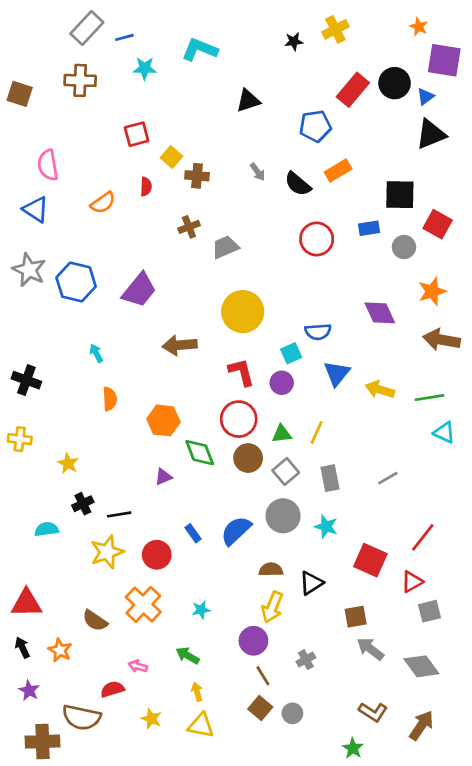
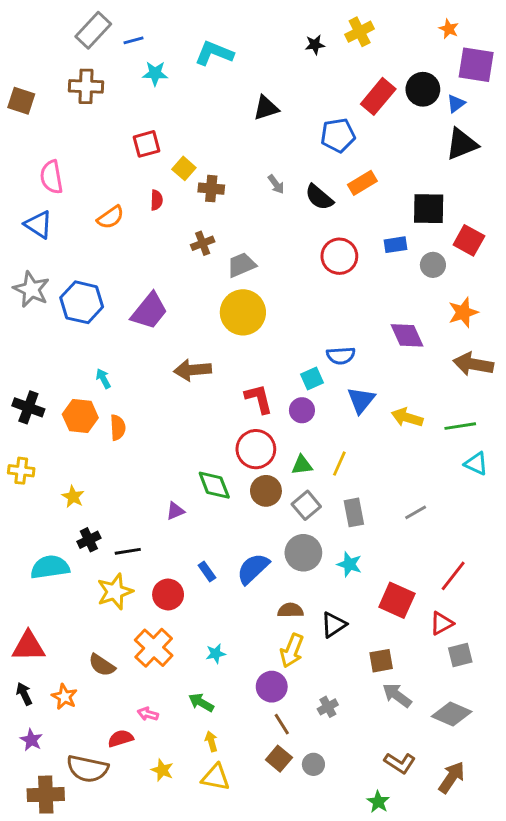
yellow circle: (243, 312) -> (243, 312), moved
orange hexagon: (163, 420) -> (80, 416), moved
cyan semicircle: (47, 529) -> (50, 567), size x1.5
gray diamond: (421, 666) -> (452, 714), turned -30

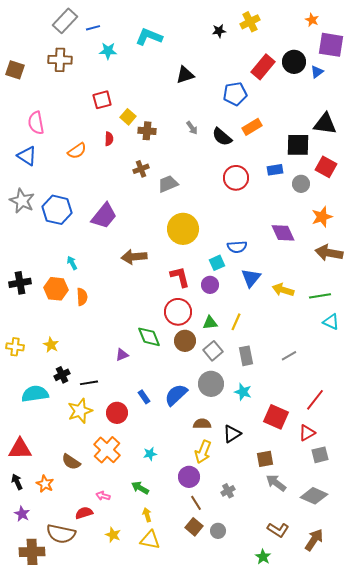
black triangle: (462, 144) -> (325, 124), moved, turned 30
yellow circle: (243, 312) -> (183, 229), moved
black cross: (28, 407) -> (20, 283), turned -30
yellow cross: (21, 471) -> (15, 347), moved

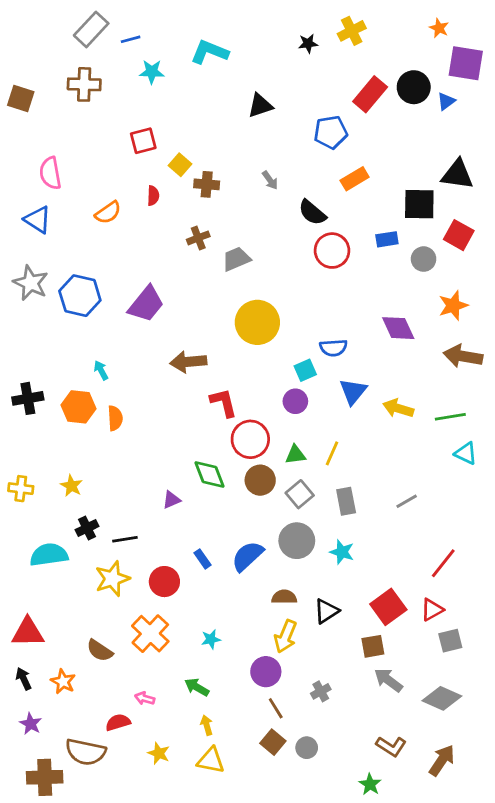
black semicircle: (222, 137) -> (312, 213), moved
red L-shape: (180, 277) -> (224, 403), moved
red square: (276, 417) -> (388, 607), moved, turned 30

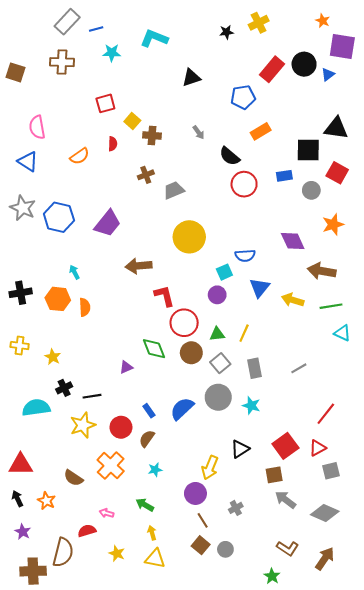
brown arrow: (463, 356) -> (322, 271), moved
yellow cross: (21, 489) -> (20, 346), moved
brown semicircle: (284, 597) -> (147, 439), moved, turned -54
brown semicircle: (86, 752) -> (63, 552), turned -88

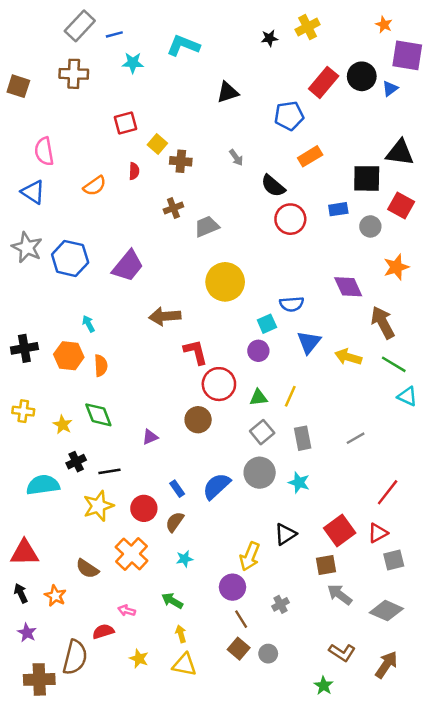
brown arrow: (322, 271) -> (383, 322), turned 52
green line: (331, 306) -> (394, 364), turned 40
green diamond: (154, 349) -> (98, 415), moved
brown circle: (191, 353) -> (198, 420), moved

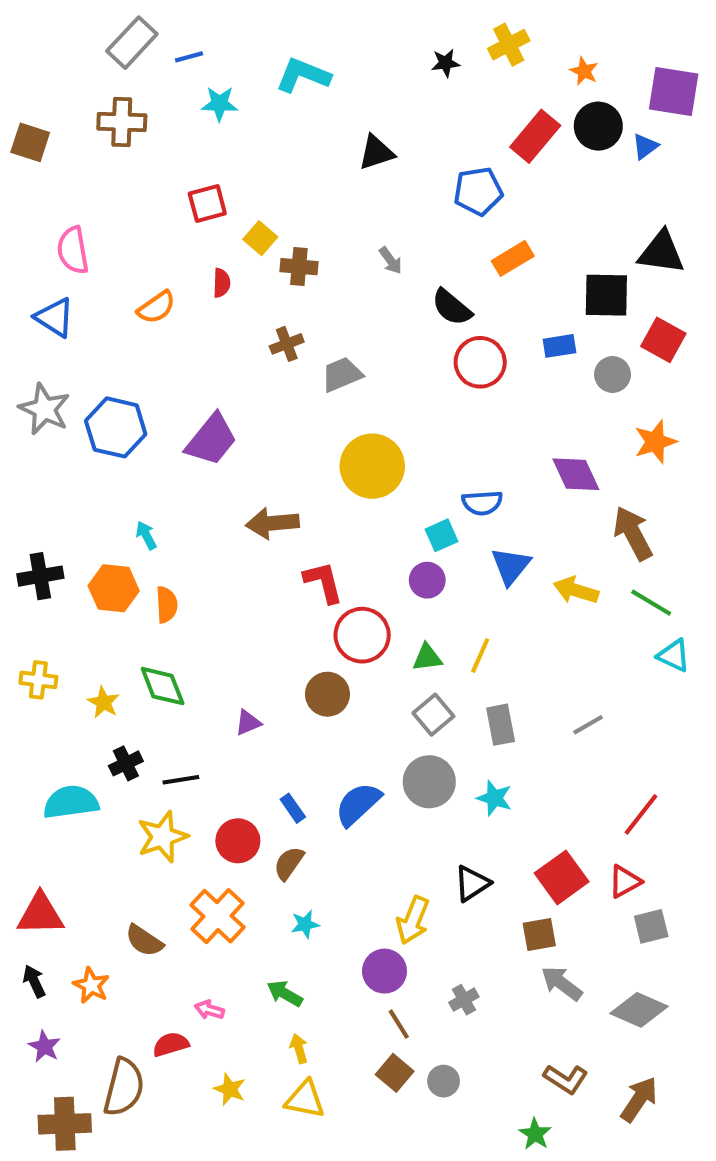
orange star: (384, 25) -> (584, 71), moved

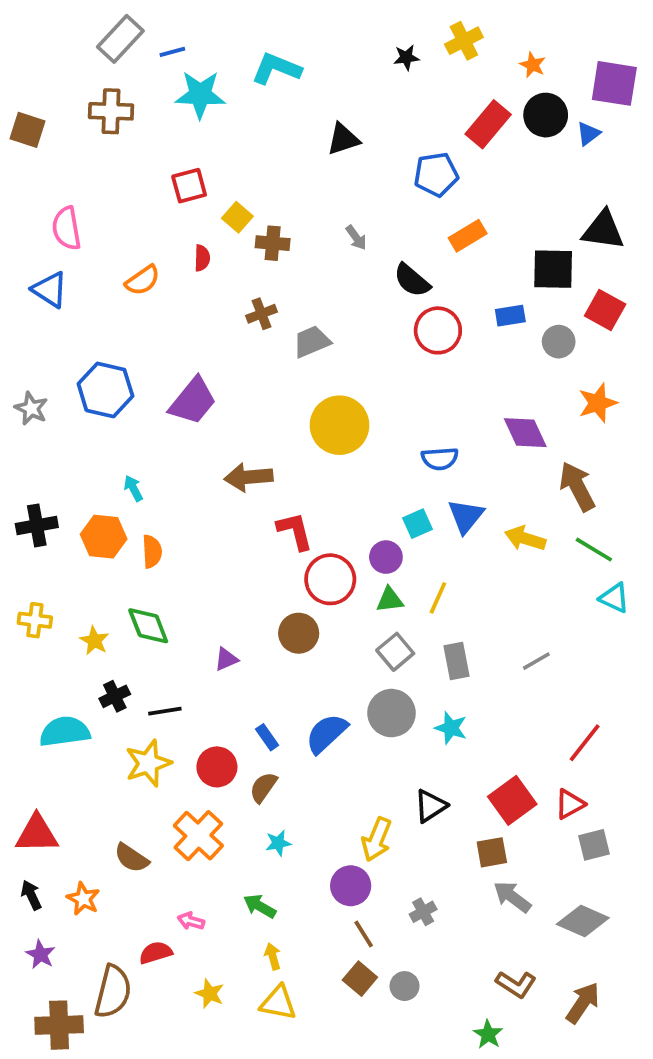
cyan star: (220, 104) -> (200, 95), size x1.5
gray star: (44, 409) -> (31, 408), moved, size x0.7
cyan square: (441, 535) -> (418, 524), moved
purple circle: (427, 580) -> (386, 557), moved

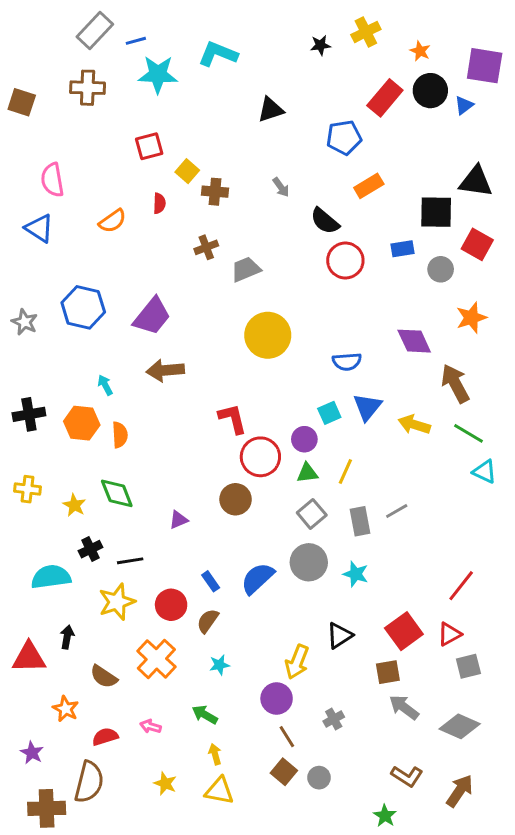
brown arrow: (248, 477) -> (165, 370), moved
gray line: (536, 661) -> (397, 511), moved
black arrow: (31, 895) -> (67, 637), moved, turned 35
red semicircle: (156, 953) -> (105, 737), moved

